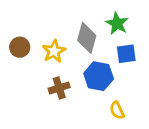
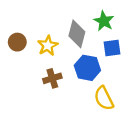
yellow semicircle: (117, 110) -> (104, 98), size x1.5

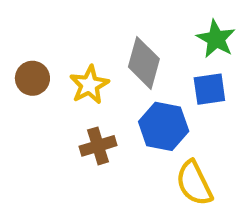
green star: (104, 21) -> (216, 39), moved

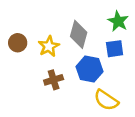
yellow semicircle: (194, 183) -> (106, 100), turned -30

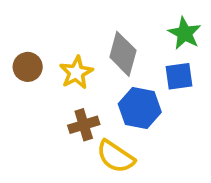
yellow semicircle: (106, 100) -> (115, 157), moved

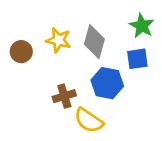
yellow star: (76, 73) -> (59, 40), moved, turned -30

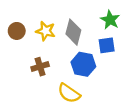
brown circle: (21, 52) -> (17, 31), moved
brown cross: (64, 96) -> (40, 67), moved

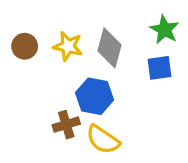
blue hexagon: (83, 64) -> (95, 96), moved
brown cross: (40, 67) -> (66, 125), moved

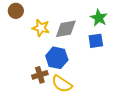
brown circle: (25, 46) -> (16, 11), moved
gray diamond: (110, 48) -> (66, 29), turned 65

